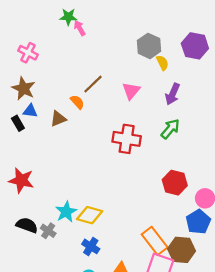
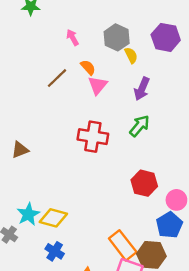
pink arrow: (80, 28) -> (73, 37), moved
orange semicircle: (77, 102) -> (88, 67), moved
brown triangle: (58, 119) -> (20, 150), moved

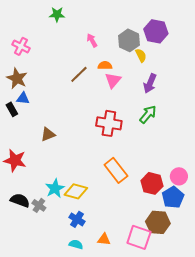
purple hexagon: (166, 37) -> (156, 31), moved
orange semicircle: (88, 67) -> (105, 65), turned -48
red hexagon: (144, 183) -> (152, 183), moved
orange rectangle: (123, 245) -> (116, 170), moved

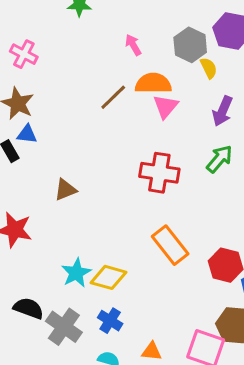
orange semicircle: (105, 65) -> (153, 83), size x1.6
black semicircle: (20, 200) -> (28, 308), moved
gray cross: (39, 205) -> (64, 327), moved, size x1.6

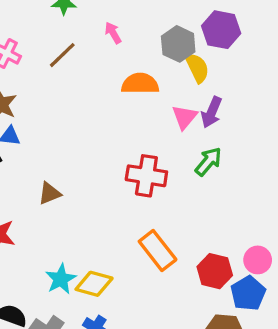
pink arrow: (133, 45) -> (113, 33), moved
yellow semicircle: (209, 68) -> (197, 68), size x1.4
brown line: (113, 97) -> (62, 55), moved
pink triangle: (166, 106) -> (185, 117), moved

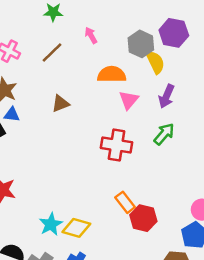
pink triangle: (185, 117) -> (129, 100), moved
brown triangle: (50, 193) -> (60, 104), moved
orange rectangle: (158, 250) -> (125, 202), size x0.7
red hexagon: (215, 271) -> (143, 218), moved

